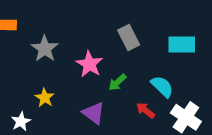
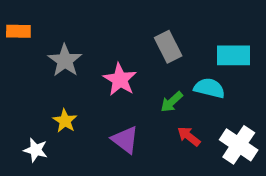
green arrow: (117, 82) -> (172, 102), moved
cyan semicircle: (162, 86) -> (209, 88), moved, turned -30
white star: (21, 121) -> (36, 150), turned -30

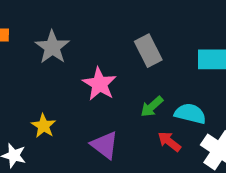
gray star: (65, 61) -> (52, 47), moved
cyan semicircle: (209, 88) -> (190, 114), moved

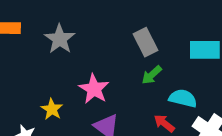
pink star: (99, 84) -> (94, 89), moved
green arrow: (152, 107) -> (152, 75), moved

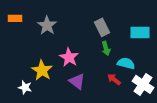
green arrow: (152, 75) -> (106, 48), turned -64
yellow star: (52, 109) -> (42, 70), size x1.5

